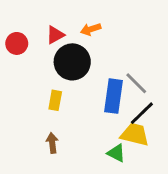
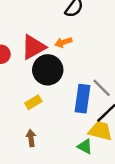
red triangle: (55, 35) -> (33, 47), size x1.6
yellow rectangle: (55, 100) -> (33, 102), turned 49

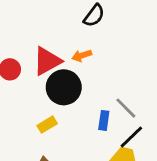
blue rectangle: (82, 99) -> (104, 120), size x0.6

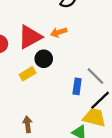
black circle: (64, 87) -> (44, 59), size x0.6
yellow rectangle: (47, 125) -> (28, 74), moved

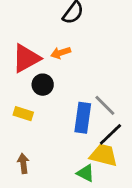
yellow rectangle: (28, 74) -> (23, 114), moved, turned 49
blue rectangle: (77, 86) -> (83, 118), size x1.5

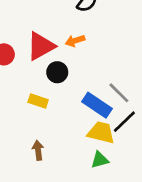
blue rectangle: (83, 118) -> (97, 105), turned -64
yellow trapezoid: (104, 155) -> (101, 132), moved
green triangle: (86, 173) -> (100, 160), turned -42

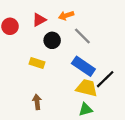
red triangle: (41, 46) -> (39, 20), size x0.6
gray line: (119, 93) -> (82, 36), moved

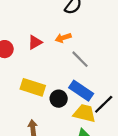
black circle: (52, 40) -> (59, 99), moved
yellow rectangle: (37, 63) -> (33, 87), size x1.5

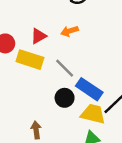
gray line: (80, 59) -> (65, 68), moved
yellow rectangle: (33, 87) -> (30, 60), moved

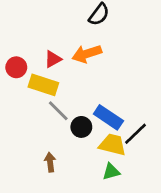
orange arrow: (69, 31) -> (87, 54), size x1.5
gray line: (65, 68) -> (58, 111), moved

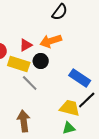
blue rectangle: (108, 117) -> (80, 78), moved
black circle: (81, 127) -> (41, 61), moved
brown arrow: (50, 162) -> (24, 121), size x1.5

